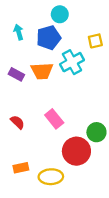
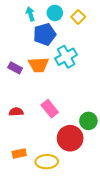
cyan arrow: (19, 32) -> (30, 14), moved
yellow square: (95, 41) -> (78, 17), moved, turned -32
red semicircle: (17, 122) -> (16, 112), turned -48

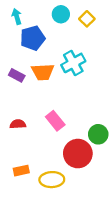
cyan arrow: (30, 14) -> (17, 17), moved
blue pentagon: (45, 34) -> (33, 38), moved

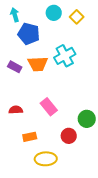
blue pentagon: (33, 38) -> (29, 34), turned 30
red circle: (78, 154) -> (69, 136), size x0.6
orange rectangle: (21, 171) -> (30, 137), moved

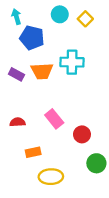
cyan cross: (65, 56) -> (72, 62), turned 30
green circle: (87, 119) -> (96, 163), moved
red circle: (69, 136) -> (82, 134), moved

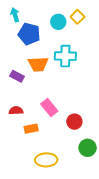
cyan circle: (60, 14) -> (58, 22), moved
purple rectangle: (16, 74) -> (17, 76), moved
orange rectangle: (33, 152) -> (31, 129), moved

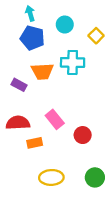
cyan arrow: (15, 15) -> (30, 13), moved
yellow square: (77, 17) -> (96, 36), moved
red semicircle: (16, 111) -> (18, 123), size x1.5
green circle: (88, 148) -> (95, 177), moved

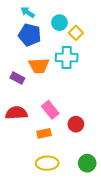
cyan arrow: (30, 13) -> (28, 12), turned -40
yellow square: (96, 36) -> (76, 33), moved
orange rectangle: (35, 143) -> (44, 133), moved

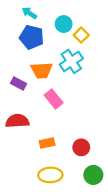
cyan cross: (67, 57) -> (71, 61), turned -35
pink rectangle: (50, 110) -> (54, 99), moved
red circle: (76, 124) -> (81, 147), moved

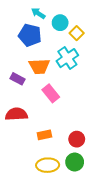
cyan arrow: (29, 13) -> (38, 13), moved
green circle: (93, 175) -> (75, 162), moved

